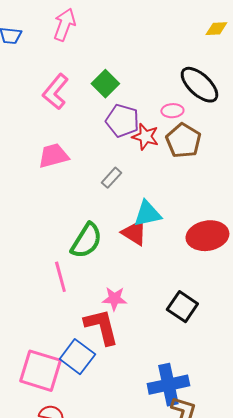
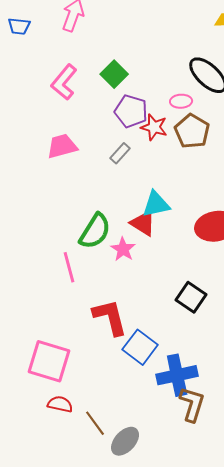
gray rectangle: (111, 178) -> (120, 153), moved
pink star: (114, 299) -> (123, 249), moved, turned 30
blue square: (77, 357) -> (140, 347), moved

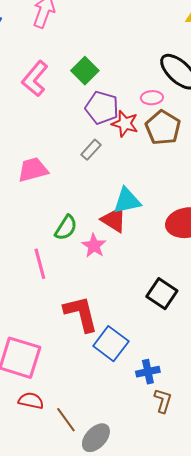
pink trapezoid: (62, 146) -> (33, 170), moved
green semicircle: (95, 231) -> (66, 228), size x0.7
blue cross: (177, 375) -> (148, 372), size x0.6
brown L-shape: (192, 404) -> (163, 401), size x0.7

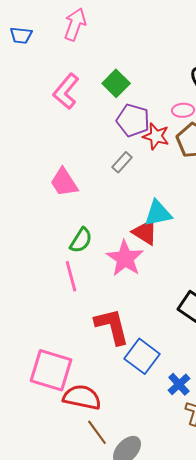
pink trapezoid: (33, 170) -> (64, 182), turned -108
green semicircle: (66, 228) -> (81, 240), moved
pink star: (94, 246) -> (125, 258), size x1.5
blue cross: (148, 372) -> (179, 384), turned -30
red semicircle: (31, 401) -> (82, 397), moved, size x1.5

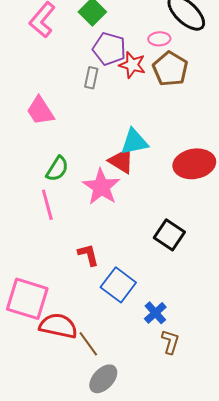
gray rectangle: (122, 162) -> (91, 78), moved, turned -30
red L-shape: (112, 326) -> (88, 255), size x0.6
brown line: (97, 432) -> (88, 344), moved

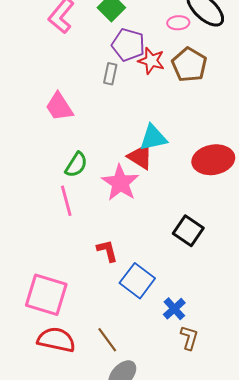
pink ellipse: (159, 39) -> (178, 23), moved
red semicircle: (58, 326) -> (56, 340), moved

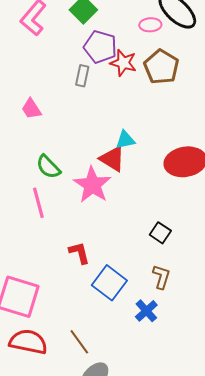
pink trapezoid: (59, 107) -> (31, 109), size x0.7
cyan triangle: (153, 138) -> (125, 140), size x0.7
green semicircle: (76, 165) -> (48, 167), turned 104
black square: (188, 231) -> (160, 233), size x0.7
brown L-shape: (189, 338) -> (161, 277), moved

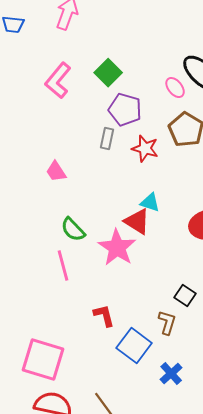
pink ellipse: (150, 25) -> (175, 88), turned 55
red star: (123, 63) -> (145, 148), moved
cyan triangle: (125, 140) -> (150, 202), turned 30
brown L-shape: (161, 277) -> (167, 322), moved

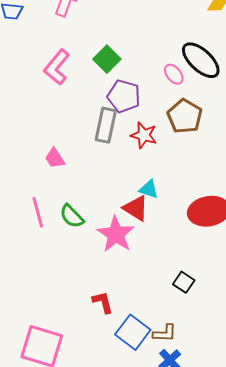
gray rectangle: (107, 138) -> (106, 125), size x1.6
pink line: (63, 266) -> (38, 212), moved
brown L-shape: (167, 322) -> (165, 333), moved, turned 75

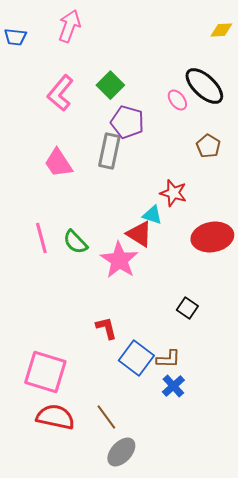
brown pentagon: (185, 116) -> (208, 146), moved, size x0.7
red star: (144, 135) -> (173, 193), moved
pink trapezoid: (55, 158) -> (58, 163), moved, size x1.4

